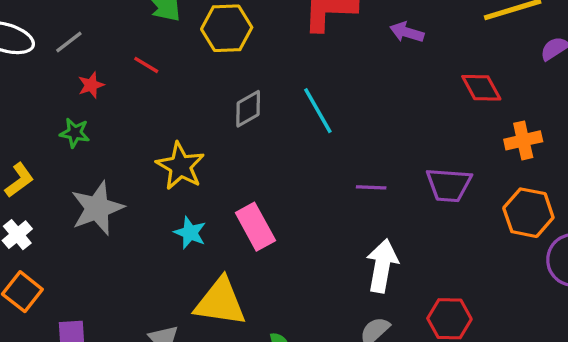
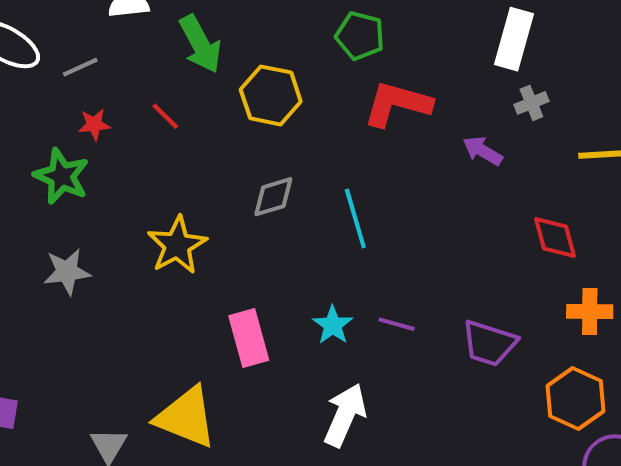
green star: (75, 133) -> (62, 176), size x1.5
gray star: (97, 208) -> (67, 272), size x0.7
cyan star: (190, 233) -> (333, 325), moved
white arrow: (382, 266) -> (345, 415), moved

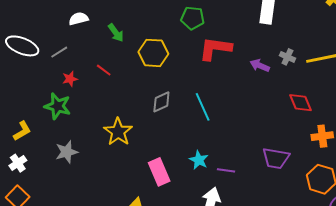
green arrow: (200, 44) -> (116, 33), size x0.7
gray cross: (531, 103) -> (287, 57), moved, turned -35
purple line: (397, 324) -> (226, 170), moved

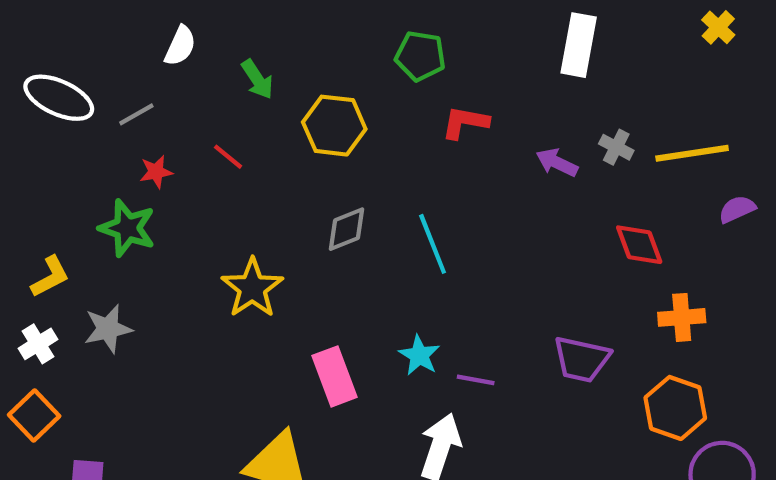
white semicircle: (79, 19) -> (180, 46), turned 126
red L-shape: (215, 49) -> (465, 122), size x0.7
gray star: (67, 152) -> (108, 329), moved

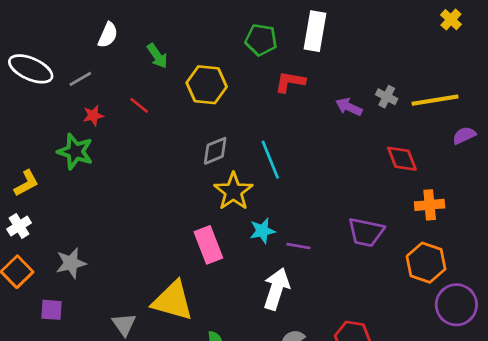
white rectangle: (579, 45) -> (315, 31), moved
yellow star: (252, 288) -> (233, 191), moved
gray star: (108, 329) -> (71, 263), moved
cyan star: (419, 355) -> (262, 231), turned 30

